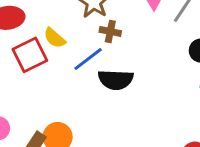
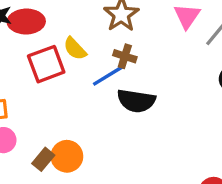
brown cross: (110, 31) -> (125, 56), moved

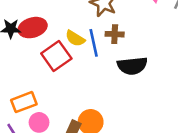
blue line: (109, 75) -> (94, 43), moved, turned -56

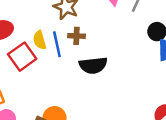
yellow semicircle: (75, 38) -> (40, 40), turned 42

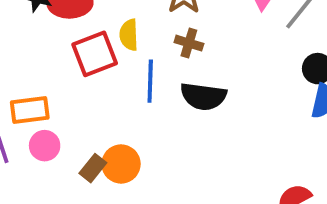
blue line: (57, 44) -> (150, 81), moved

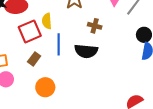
brown cross: (189, 43) -> (95, 26), moved
brown rectangle: (93, 168) -> (34, 59), moved

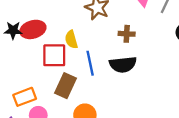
red square: (30, 31) -> (54, 55), turned 35
brown rectangle: (34, 59) -> (66, 86), size x1.5

